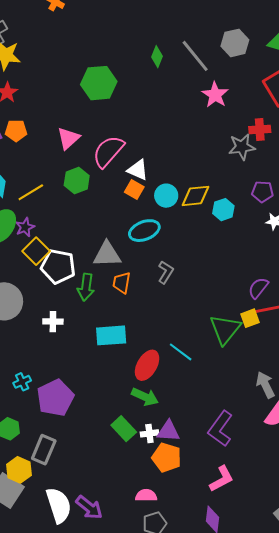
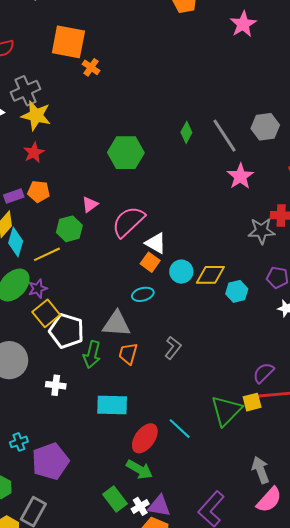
pink triangle: (68, 138) -> (90, 204), size x0.7
green hexagon: (77, 181) -> (69, 229), moved
cyan ellipse: (144, 231) -> (143, 294), moved, size x0.7
white cross: (149, 433) -> (140, 506), turned -30

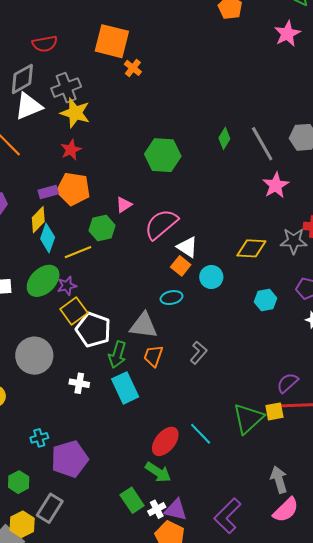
orange pentagon: (39, 191) -> (73, 189), size x1.5
yellow diamond: (210, 275) -> (251, 248), moved
cyan rectangle: (112, 405) -> (125, 388), moved, turned 60

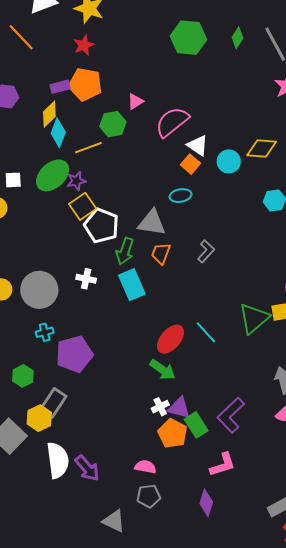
green hexagon: (163, 155) -> (188, 38), moved
cyan circle: (211, 277) -> (229, 161), moved
gray circle: (34, 356) -> (39, 290), moved
green rectangle: (132, 500) -> (196, 425), moved
yellow hexagon: (22, 524) -> (39, 418), moved

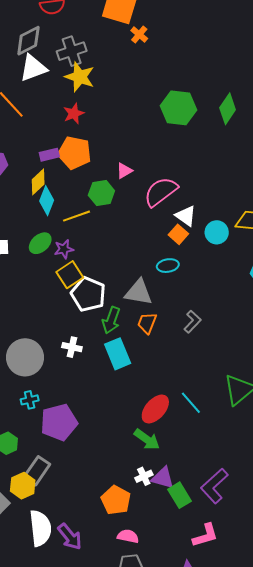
green diamond: (238, 38) -> (228, 109), size x1.4
green ellipse: (53, 175) -> (40, 243), size x0.7
orange pentagon: (173, 433) -> (116, 500), moved

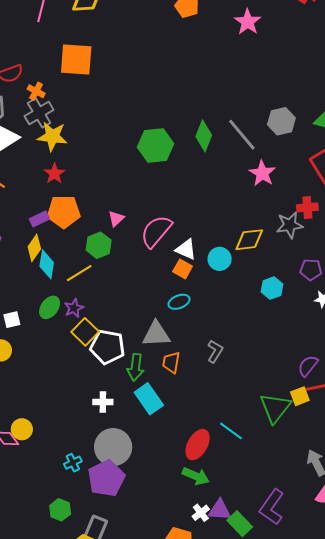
orange cross: (139, 35) -> (36, 91), moved
gray circle: (25, 357) -> (113, 447), moved

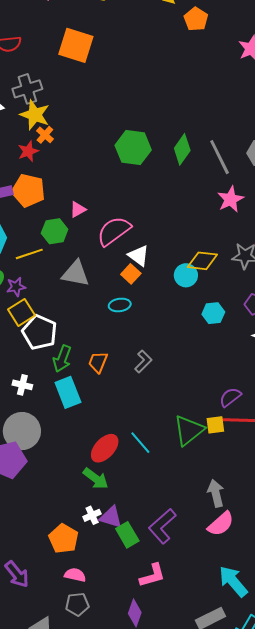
orange cross: (36, 91) -> (45, 135), moved
cyan circle: (220, 259) -> (186, 275), moved
gray triangle: (156, 334) -> (76, 274), moved

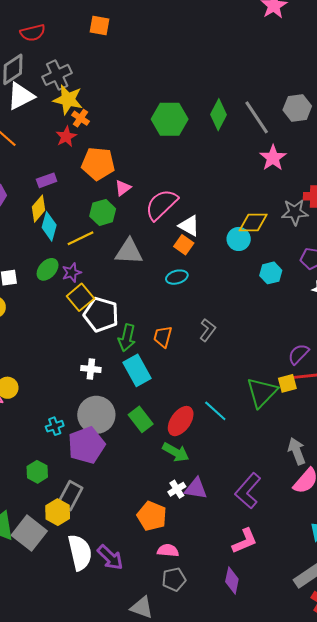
orange square: (76, 45) -> (99, 25), size x0.6
orange pentagon: (28, 191) -> (98, 164), moved
green rectangle: (127, 535) -> (141, 419), moved

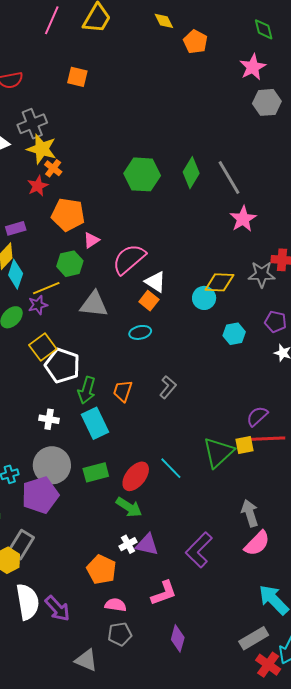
gray hexagon: (297, 108) -> (267, 102), moved
purple star: (72, 273) -> (38, 305), moved
green rectangle: (141, 419) -> (96, 472), turned -70
pink L-shape: (245, 541) -> (164, 593), moved

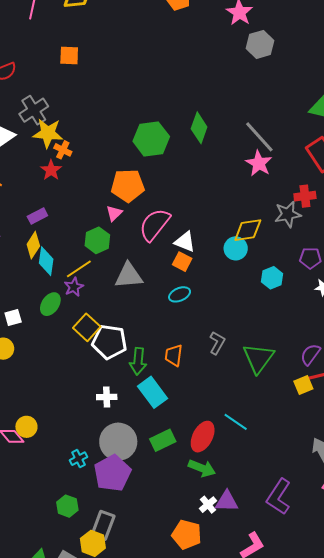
gray line: (229, 178) -> (259, 137), moved
orange pentagon: (68, 215) -> (128, 186), moved
green triangle: (218, 452) -> (258, 358), moved

